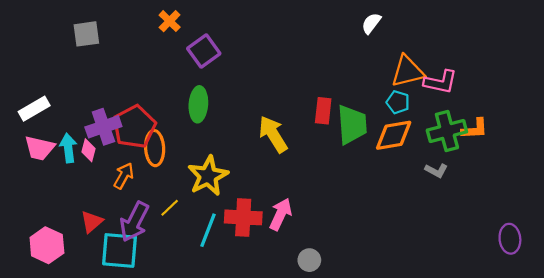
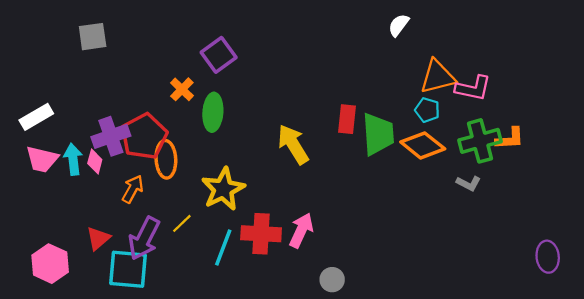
orange cross: (170, 21) -> (182, 89), moved
orange diamond: (394, 135) -> (423, 145), turned 48

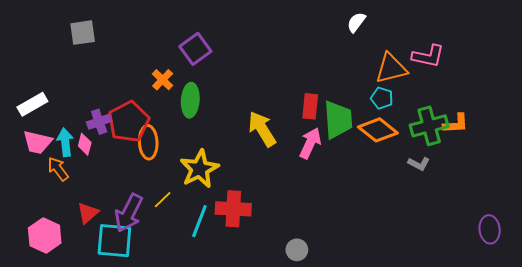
pink L-shape: (473, 88) -> (428, 56), moved
purple cross: (111, 136) -> (99, 122), size x0.7
orange arrow: (133, 189) -> (58, 169), moved, turned -65
pink arrow: (301, 230) -> (310, 143), moved

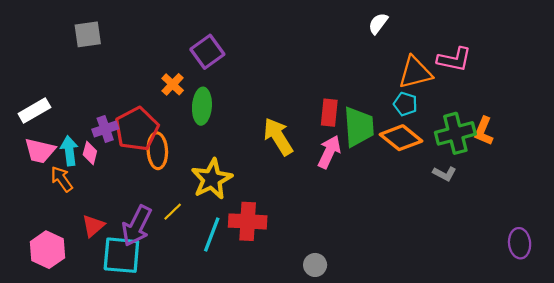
orange L-shape: (456, 124) -> (484, 131), turned 116

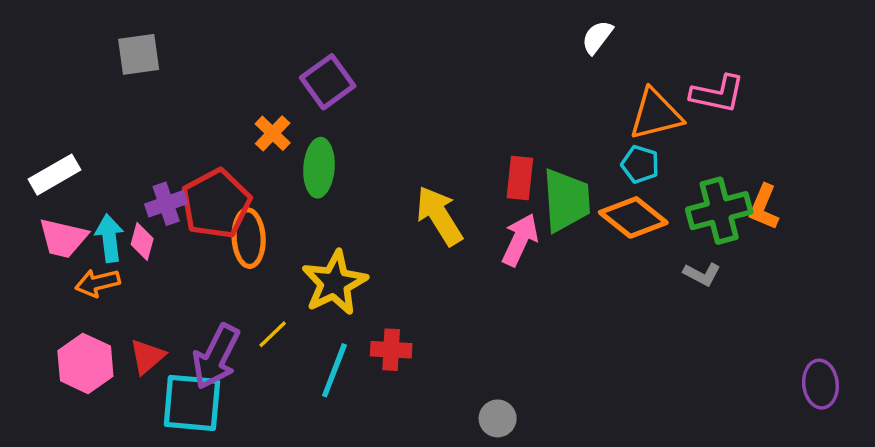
orange arrow: (62, 179) -> (97, 283), turned -68
red cross: (248, 221) -> (391, 350), size x0.7
pink hexagon: (47, 250) -> (85, 363), moved

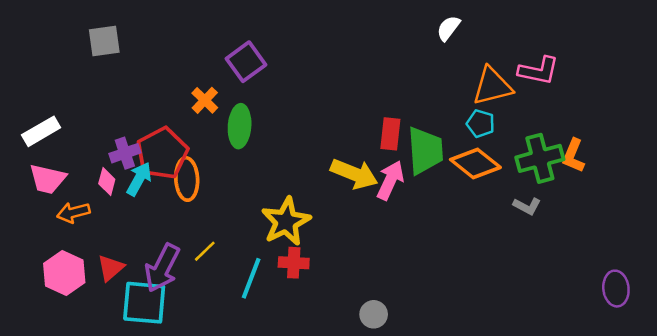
yellow arrow: (439, 216) -> (354, 174), moved, turned 144
cyan arrow: (109, 238) -> (139, 179), moved, turned 36
yellow star: (334, 283) -> (286, 221), moved

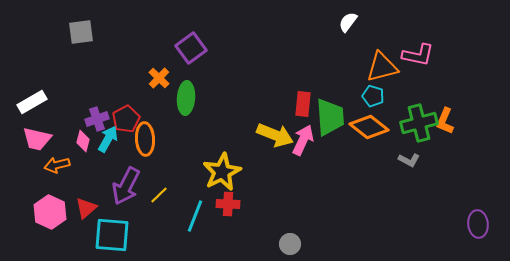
red pentagon: (162, 153) -> (126, 119), size x0.7
purple arrow: (162, 268) -> (126, 186), moved

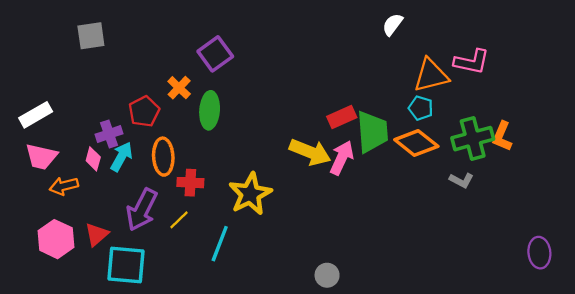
red rectangle: (303, 104) -> (342, 117), turned 60
red pentagon: (126, 119) -> (144, 111), moved
red cross: (228, 204) -> (190, 183), moved

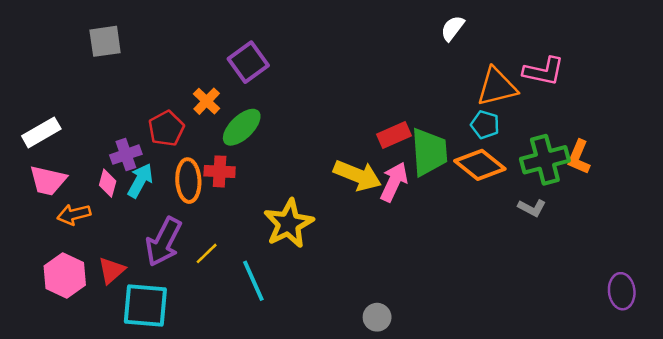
green ellipse: (210, 110) -> (242, 127), turned 42
red cross: (190, 183) -> (220, 171), moved
cyan line: (220, 244) -> (253, 281), turned -45

